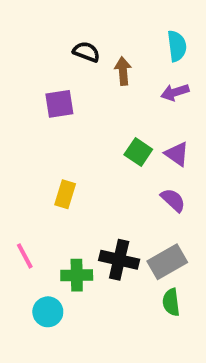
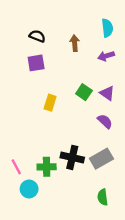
black semicircle: (86, 52) -> (37, 36), moved
yellow rectangle: (65, 194) -> (50, 103), moved
pink line: (25, 256) -> (16, 167), moved
green semicircle: (171, 302) -> (103, 197), moved

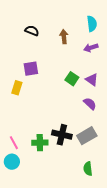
purple square: (36, 63) -> (31, 69), moved
yellow rectangle: (50, 103) -> (17, 88), moved
cyan circle: (29, 189) -> (12, 162), moved

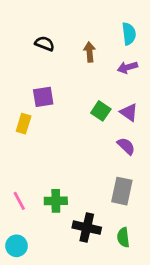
black cross: (62, 135) -> (87, 228), moved
gray rectangle: (87, 136) -> (122, 191), turned -48
cyan circle: (12, 162) -> (17, 246), moved

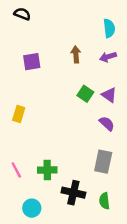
black semicircle: (45, 44) -> (22, 14), moved
brown arrow: (90, 52) -> (76, 54), moved
purple square: (43, 97) -> (32, 62), moved
yellow rectangle: (24, 124) -> (19, 114), moved
cyan circle: (17, 246) -> (32, 208), moved

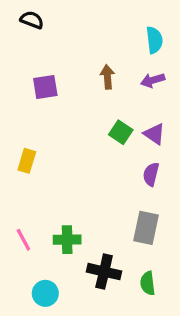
purple semicircle: (107, 124) -> (151, 174), turned -119

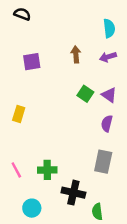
green semicircle: (148, 283) -> (97, 212), moved

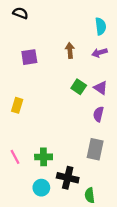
cyan circle: (32, 208) -> (41, 188), moved

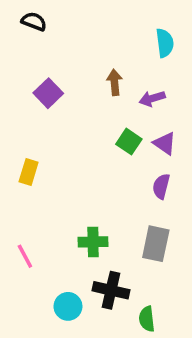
purple arrow: (99, 53) -> (152, 99), moved
purple square: (29, 57) -> (48, 93), turned -35
green cross: (44, 157) -> (93, 242), moved

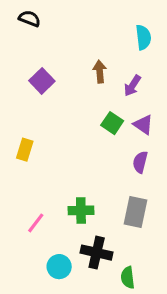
purple arrow: (152, 99) -> (132, 86), turned -40
pink line: (25, 256) -> (36, 223), moved, turned 65

